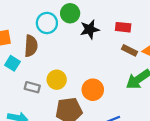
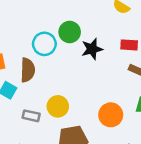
orange circle: (93, 90) -> (111, 115), moved

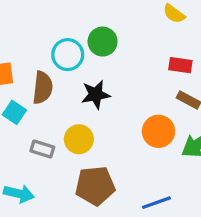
black star: (92, 49) -> (96, 95), moved
orange circle: (111, 115) -> (158, 131), moved

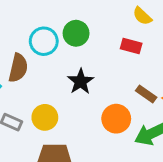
red rectangle: (180, 65) -> (131, 46), moved
black star: (96, 95) -> (81, 82), moved, turned -30

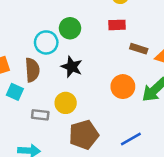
black star: (81, 82) -> (72, 67), moved
brown rectangle: (146, 94) -> (139, 49), moved

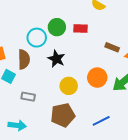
red rectangle: (117, 25) -> (80, 29), moved
yellow circle: (66, 103) -> (69, 86), moved

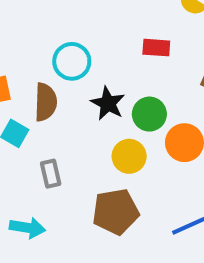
green circle: (57, 27) -> (149, 114), moved
gray rectangle: (28, 97) -> (51, 174), turned 64

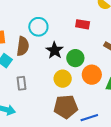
brown pentagon: (116, 212) -> (66, 107), moved

